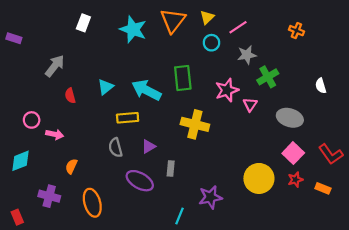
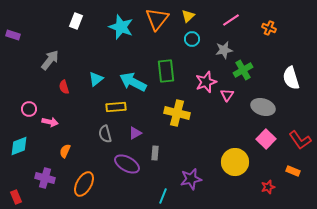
pink line: (238, 27) -> (231, 20), moved
white semicircle: (321, 86) -> (291, 78), size x1.6
red star: (295, 180) -> (268, 187), moved
orange ellipse: (92, 203) -> (84, 184), turned 45

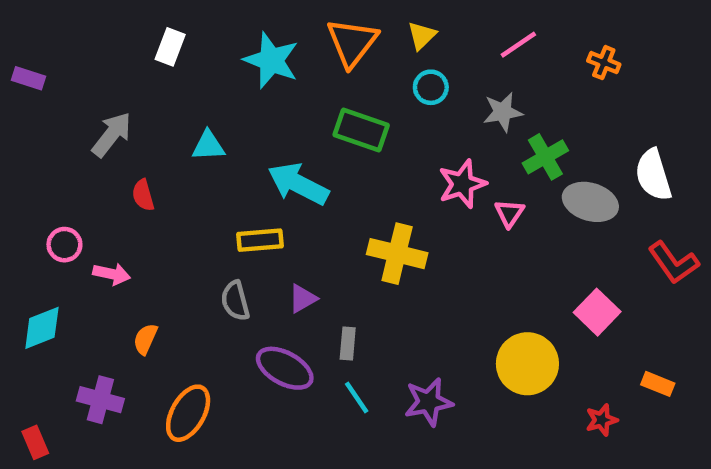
green rectangle: (166, 71) -> (361, 130), moved, turned -65
cyan triangle: (96, 79) -> (208, 146), moved, turned 35
gray ellipse: (263, 107) -> (590, 202), moved
red L-shape: (300, 140) -> (674, 263), moved
cyan line: (163, 196) -> (357, 397), moved, turned -56

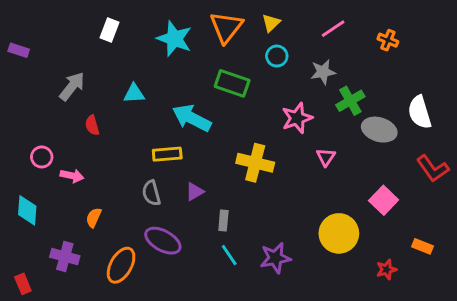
pink triangle: (509, 213) -> (326, 157), moved
cyan diamond: (42, 328) -> (27, 210), turned -64
purple ellipse: (285, 368) -> (163, 241), moved

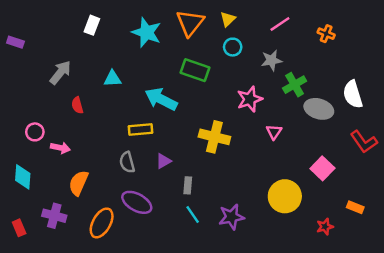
orange semicircle: (94, 218) -> (79, 183), size x1.5
red rectangle: (23, 284) -> (19, 228), moved

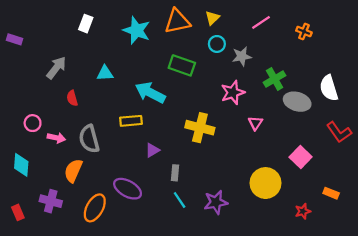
orange triangle: (190, 23) -> (177, 21), turned 40
gray star: (271, 60) -> (242, 56), moved
gray semicircle: (127, 162) -> (89, 139), moved, size x1.4

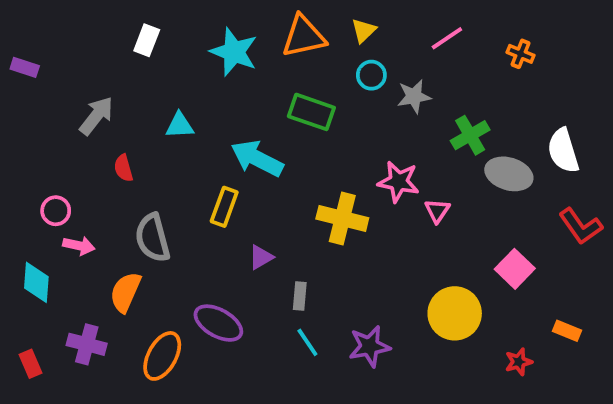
pink star: (233, 93) -> (398, 182), moved, turned 30
yellow rectangle: (131, 121) -> (224, 207), turned -65
pink arrow: (56, 138) -> (79, 246), moved

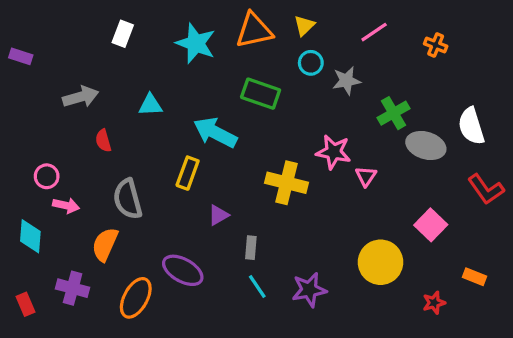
gray arrow: (96, 116) -> (81, 97), turned 36

